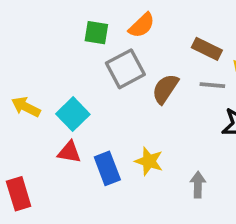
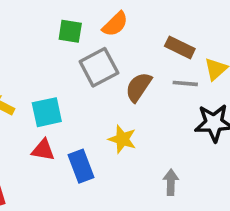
cyan square: (73, 114) -> (47, 112), turned 32
yellow star: (149, 161) -> (122, 139), moved

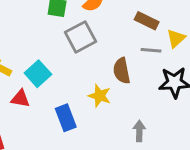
brown semicircle: (138, 87) -> (122, 71), moved, turned -45
cyan square: (47, 112) -> (38, 74), turned -30
red triangle: (43, 150) -> (20, 99), moved

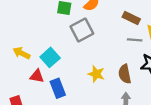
brown semicircle: (122, 71) -> (125, 74), moved
blue rectangle: (66, 118) -> (58, 88), moved

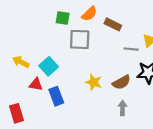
brown rectangle: (131, 18) -> (113, 24), moved
gray square: (82, 30) -> (80, 39), turned 30
brown semicircle: (125, 74) -> (121, 82), turned -108

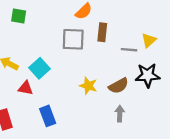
green square: (63, 18) -> (19, 16), moved
brown rectangle: (113, 24) -> (102, 32), moved, turned 70
blue rectangle: (56, 96) -> (48, 116), moved

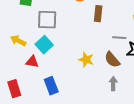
gray square: (73, 39) -> (47, 20), moved
gray line: (129, 50) -> (119, 38), moved
brown semicircle: (119, 86) -> (112, 60), turned 78

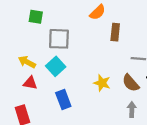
red triangle: (32, 62) -> (30, 83), moved
blue rectangle: (51, 86) -> (63, 100), moved

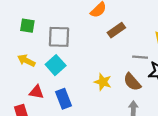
green square: (36, 17) -> (27, 26), moved
brown rectangle: (115, 32) -> (116, 30), turned 49
red triangle: (30, 83) -> (36, 92), moved

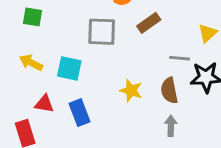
gray square: (59, 37) -> (102, 32), moved
cyan square: (56, 65) -> (69, 68), turned -36
brown semicircle: (132, 82) -> (169, 91), turned 30

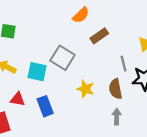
gray square: (102, 32) -> (62, 58), moved, turned 30
gray line: (180, 58) -> (124, 64), turned 70

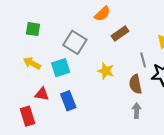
gray square: (62, 58) -> (75, 42), moved
cyan square: (37, 72) -> (61, 68), turned -30
yellow star: (85, 89) -> (106, 71), moved

